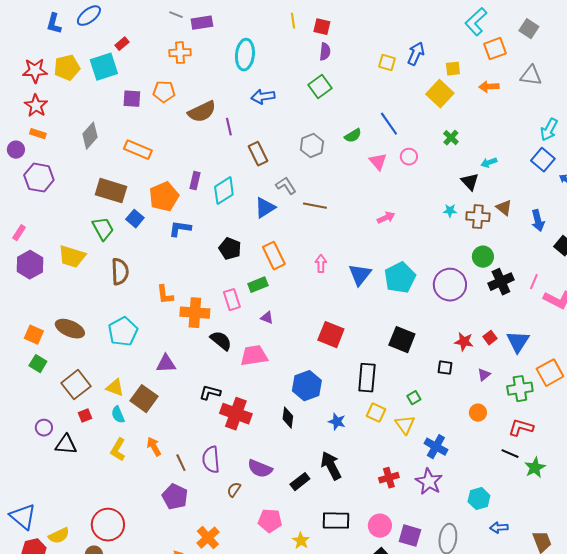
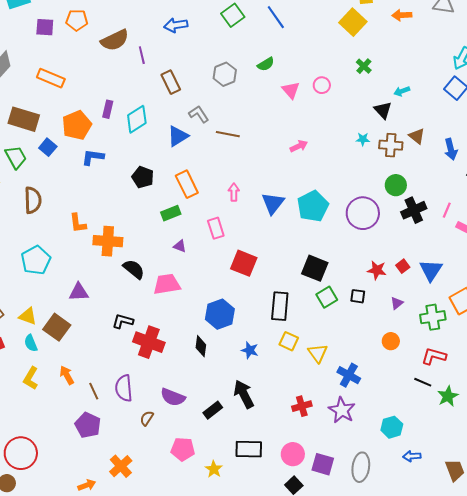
blue line: (389, 124) -> (276, 17), moved
pink rectangle: (232, 300) -> (216, 228), moved
green square: (414, 398) -> (327, 297), moved, size x1.5

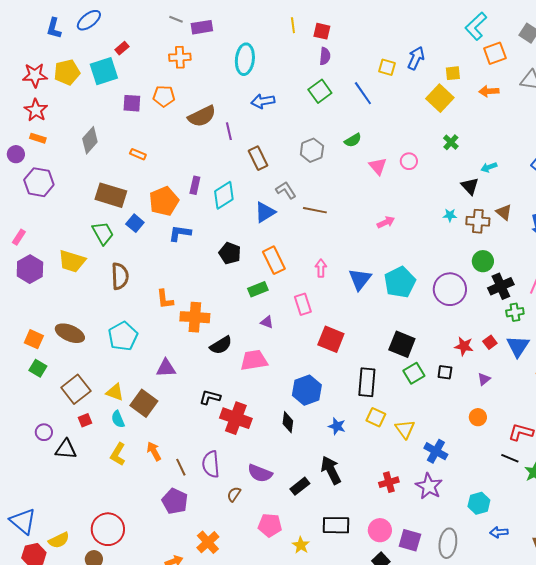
orange rectangle: (51, 78) -> (138, 154), size x0.6
black semicircle: (134, 269) -> (221, 345), turned 110
green cross: (433, 317) -> (515, 312), moved, size x0.7

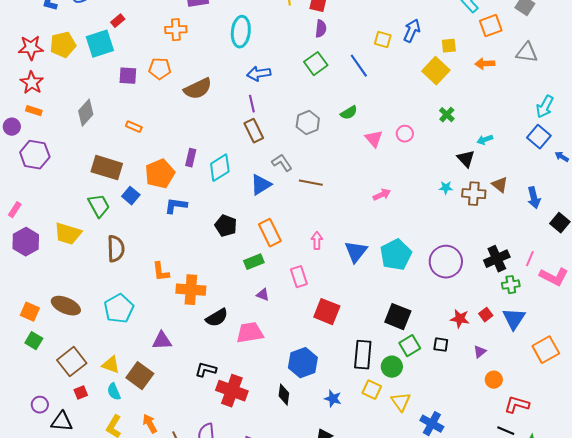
purple line: (229, 131) -> (252, 104), moved
green circle: (483, 261) -> (392, 367), moved
orange circle: (478, 417) -> (494, 380), moved

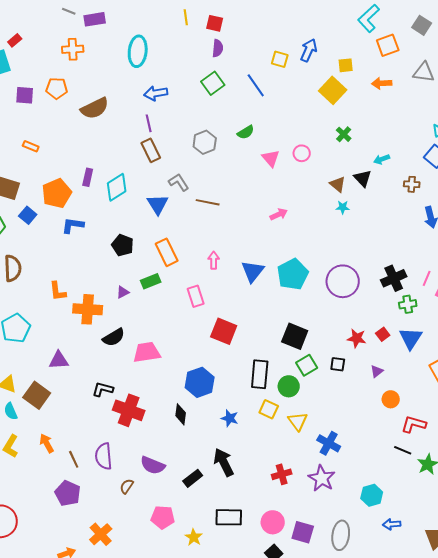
blue triangle: (261, 185) -> (158, 204), turned -30
brown triangle: (500, 185) -> (338, 184), moved
brown cross: (474, 194) -> (412, 184), moved, size x0.7
purple triangle: (263, 295) -> (123, 292), moved, turned -48

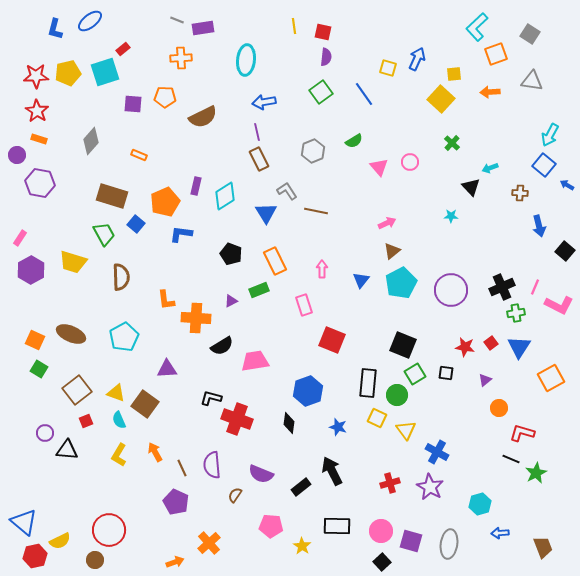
brown triangle: (338, 184) -> (392, 251), moved, turned 42
blue triangle: (253, 271) -> (361, 280), size x0.7

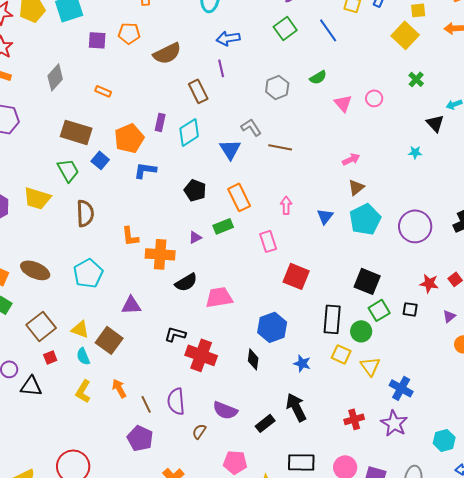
brown rectangle: (259, 159) -> (198, 91), moved

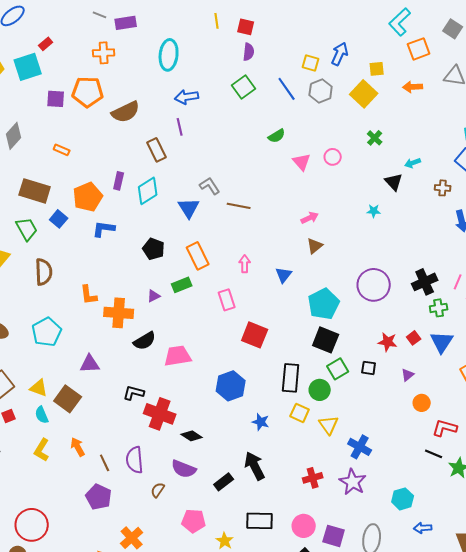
orange pentagon: (129, 33) -> (88, 92), size x1.4
gray hexagon: (277, 87) -> (321, 91), moved
cyan pentagon: (365, 219) -> (324, 304), moved
black diamond: (253, 359) -> (192, 436), moved, turned -65

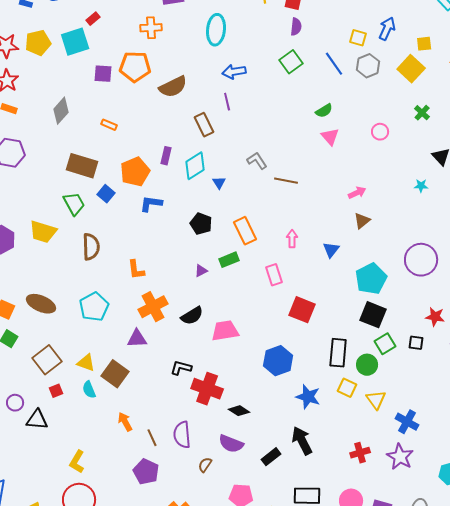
pink triangle: (302, 162) -> (330, 137), moved
blue triangle: (189, 208) -> (219, 183), moved, size x0.6
orange cross: (119, 313) -> (153, 307), moved, turned -32
blue star: (261, 422) -> (308, 397), size x1.4
yellow L-shape: (42, 450) -> (77, 462), moved

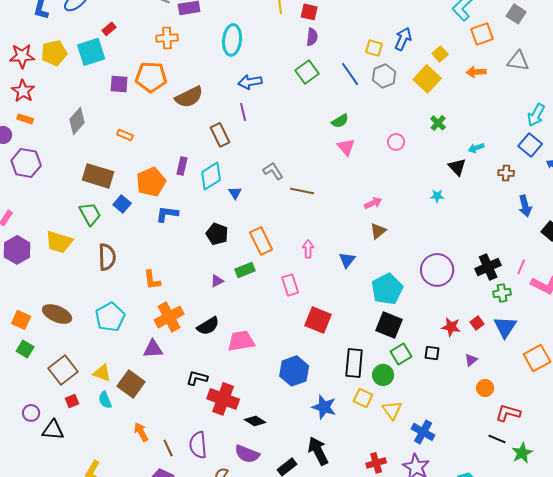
yellow square: (424, 44) -> (440, 54), turned -35

